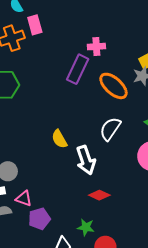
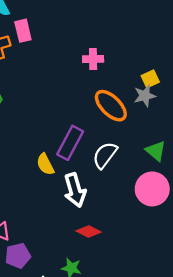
purple rectangle: (78, 69) -> (70, 143), moved

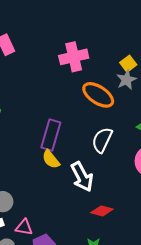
pink cross: (93, 59) -> (74, 57), size x1.5
purple rectangle: (70, 143) -> (51, 135), moved

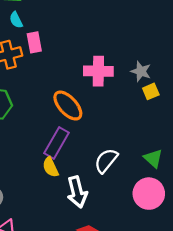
gray star: (126, 80) -> (141, 71), moved, turned 30
orange ellipse: (98, 95) -> (68, 106), moved

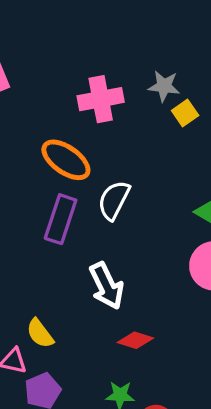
white semicircle: (106, 161) -> (114, 200), moved
yellow semicircle: (50, 167) -> (40, 333), moved

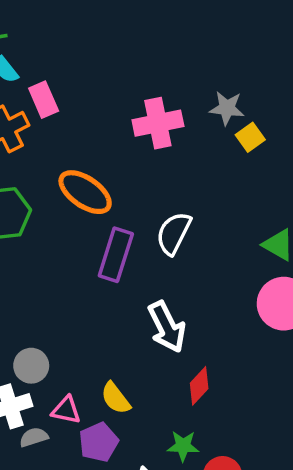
orange ellipse: (66, 160) -> (85, 192), moved
yellow semicircle: (40, 333) -> (116, 398), moved
red diamond: (135, 340) -> (199, 386), turned -64

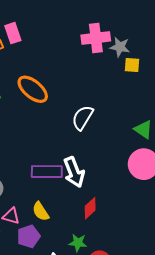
pink cross: (158, 123) -> (96, 38), moved
yellow square: (250, 137) -> (132, 65), turned 35
purple rectangle: (116, 255) -> (47, 172), moved, turned 68

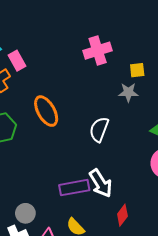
gray star: (120, 47) -> (128, 92), moved
orange ellipse: (33, 89) -> (46, 111), turned 32

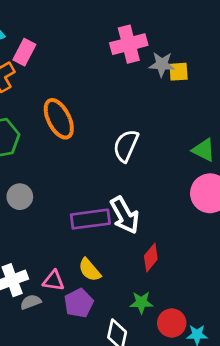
pink rectangle: (17, 61) -> (24, 52), turned 54
gray star: (128, 92) -> (162, 64), moved
gray circle: (25, 213) -> (20, 197), moved

